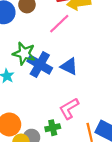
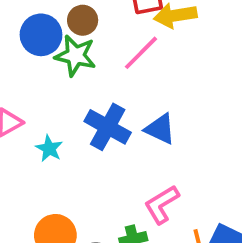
green star: (24, 53) -> (75, 56), moved

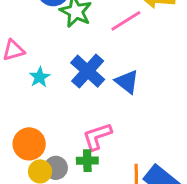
pink L-shape: (162, 204) -> (97, 136), moved

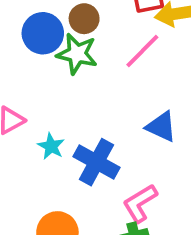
blue cross: (88, 71) -> (97, 162), moved

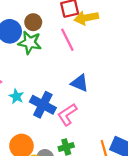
pink line: (142, 51) -> (67, 40), turned -70
pink L-shape: (140, 203) -> (67, 114), moved

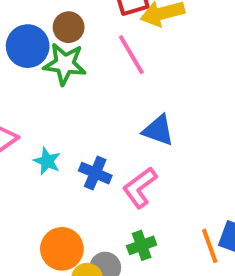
blue cross: (43, 105) -> (95, 173), size x0.7

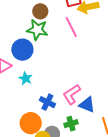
blue circle: (28, 46) -> (22, 50), moved
blue triangle: (158, 130) -> (87, 105), moved
blue cross: (95, 173) -> (47, 102), moved

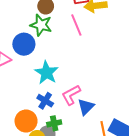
cyan star: (26, 78) -> (47, 73), moved, size x1.6
blue triangle: (87, 105) -> (86, 107), turned 48
green cross: (71, 124) -> (54, 123), moved

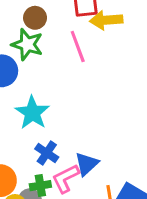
pink L-shape: (71, 95) -> (66, 178), moved
blue cross: (45, 101) -> (47, 153), moved

